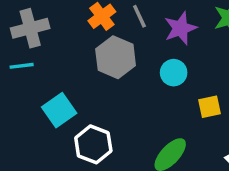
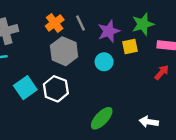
yellow square: (209, 107) -> (130, 47), moved
white hexagon: (93, 144) -> (56, 89), moved

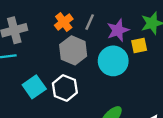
gray line: (81, 23) -> (90, 22), turned 49
cyan circle: (104, 62) -> (113, 61), size x1.6

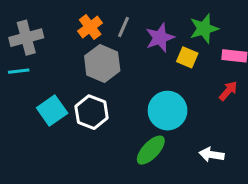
yellow square: (139, 46) -> (187, 57), turned 35
cyan circle: (113, 61) -> (168, 111), moved

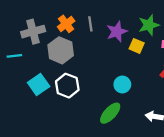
gray line: (123, 27) -> (90, 24), turned -32
gray cross: (26, 38) -> (33, 32), moved
gray hexagon: (102, 63) -> (61, 50), moved
cyan circle: (168, 111) -> (122, 85), size x0.6

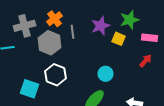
gray line: (90, 24) -> (73, 32), moved
cyan square: (39, 85) -> (30, 89), moved, turned -36

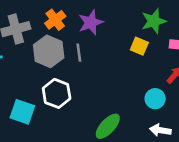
purple star: (101, 26) -> (91, 22), moved
gray line: (73, 32) -> (79, 53), moved
cyan circle: (106, 74) -> (155, 99), moved

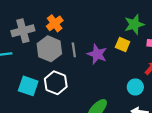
purple star: (91, 22) -> (97, 54), moved, turned -30
cyan square: (22, 112) -> (28, 86), moved

